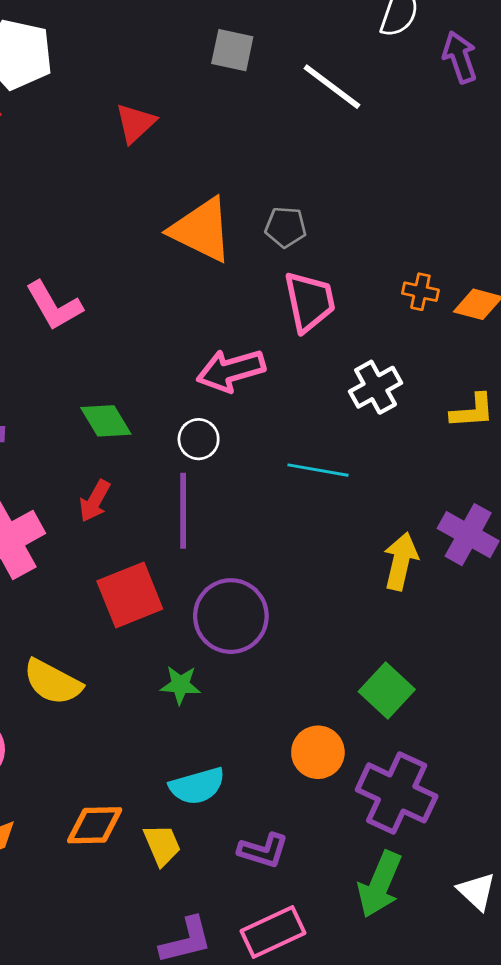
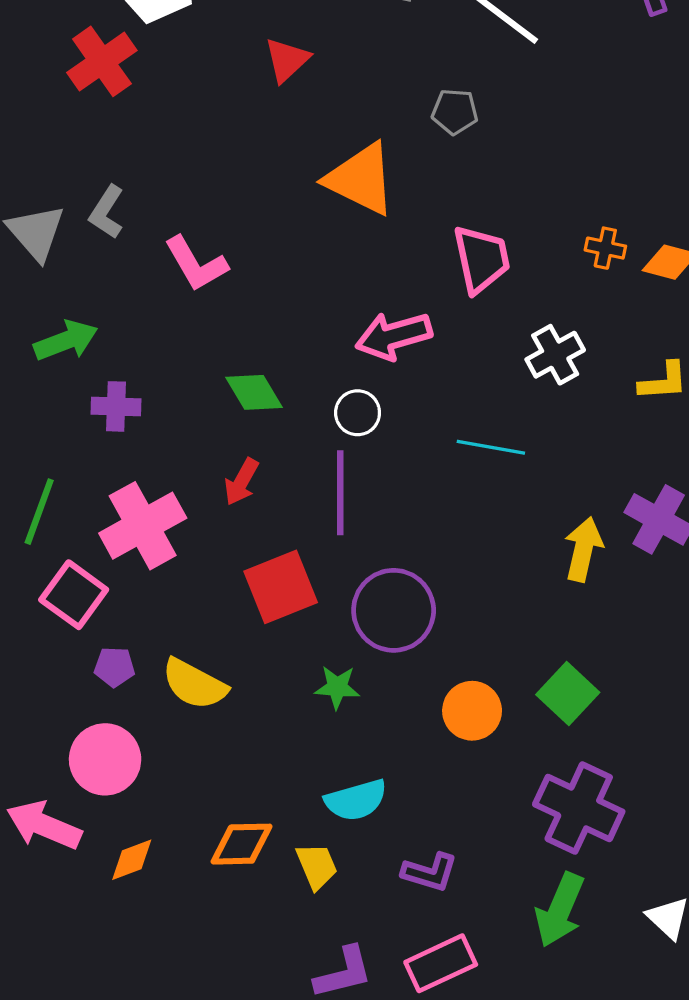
gray pentagon: (286, 227) -> (455, 112), moved
orange circle: (318, 752) -> (472, 711), moved

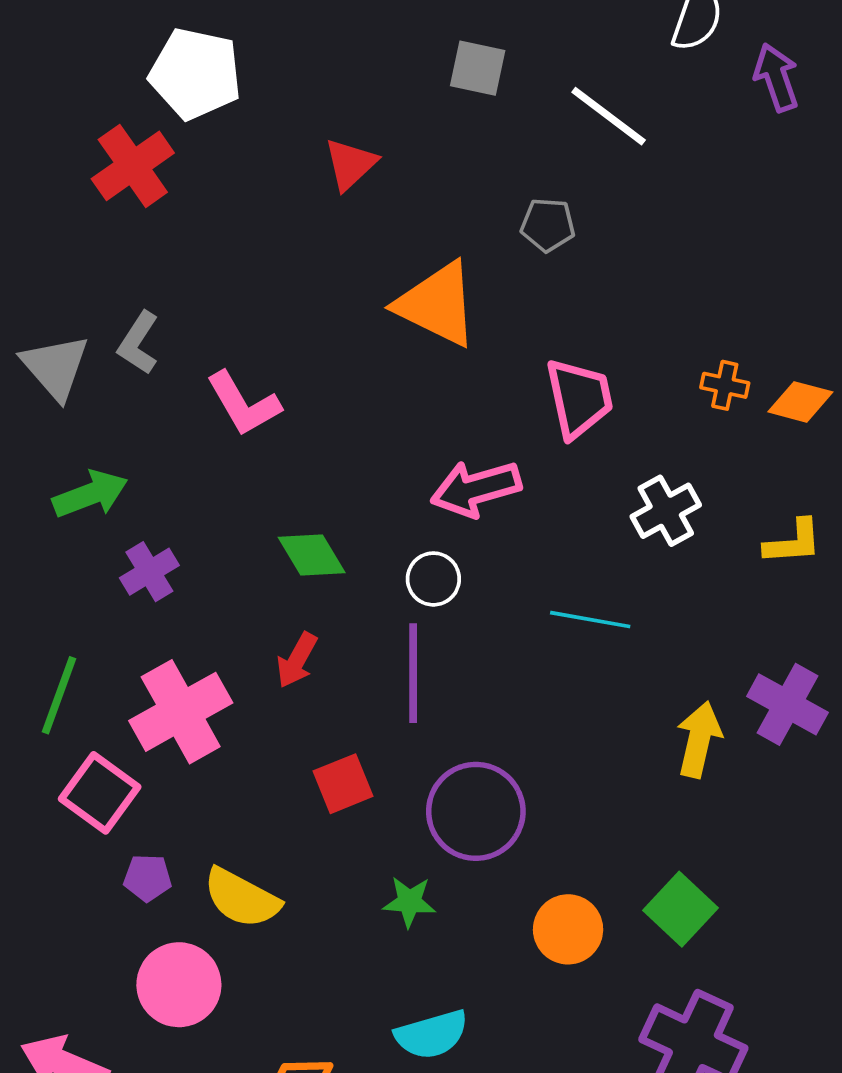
purple cross: (116, 406) -> (149, 572), turned -33
red square: (281, 587) -> (343, 784), size x0.7
pink circle: (105, 759) -> (179, 985), moved

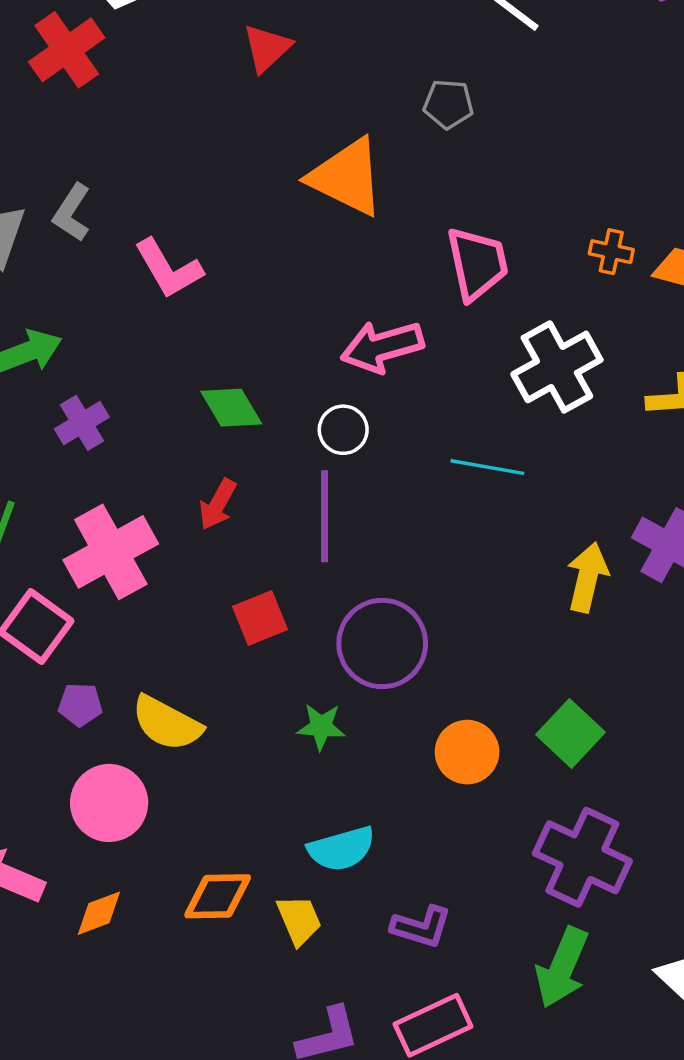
white cross: (666, 511) -> (557, 367), size x1.4

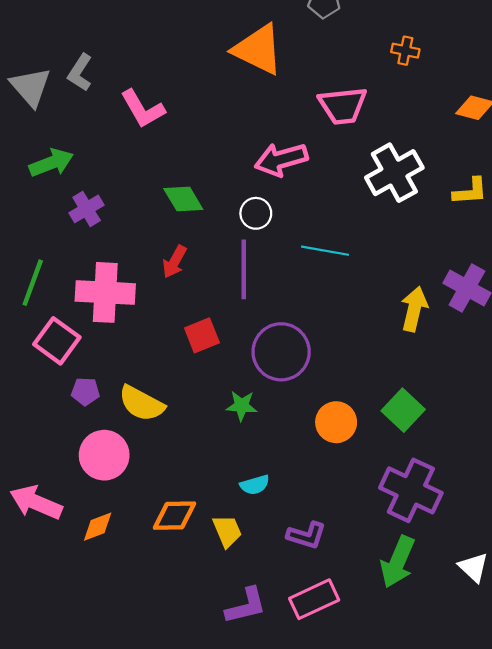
orange cross: (611, 252) -> (405, 51), moved
pink trapezoid: (477, 263) -> (343, 106), turned 96
cyan line: (487, 467) -> (325, 251), moved
pink cross: (111, 552) -> (105, 292), turned 32
cyan semicircle: (341, 849) -> (255, 485), size x0.7

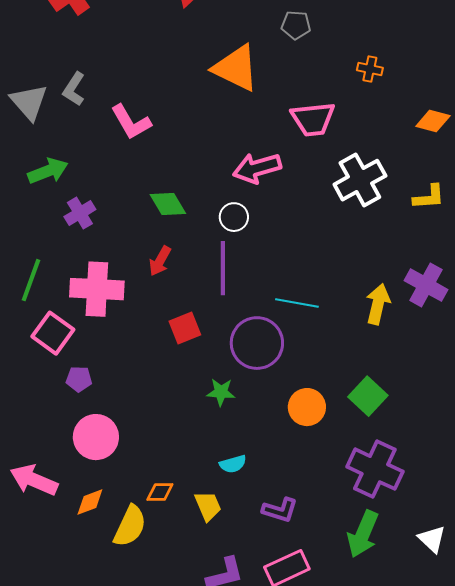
cyan line: (325, 251) -> (297, 303), moved
yellow semicircle: (142, 403) -> (130, 526), moved, turned -93
orange diamond: (174, 516) -> (160, 492), size x0.7

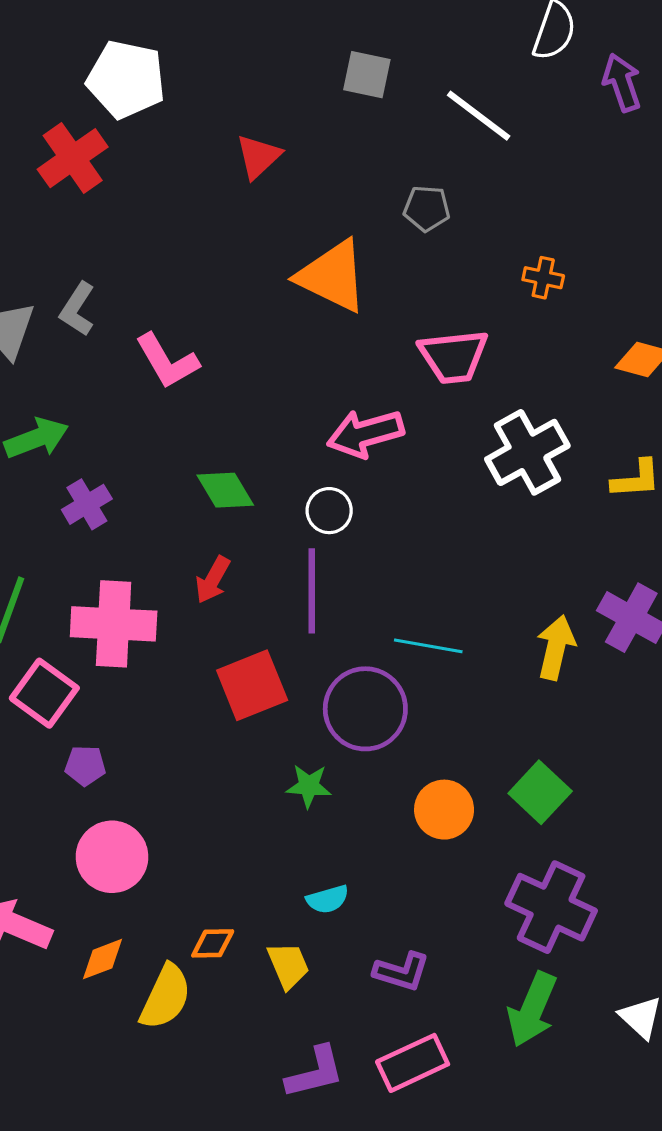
red square: (185, 328) -> (252, 685), size x1.4

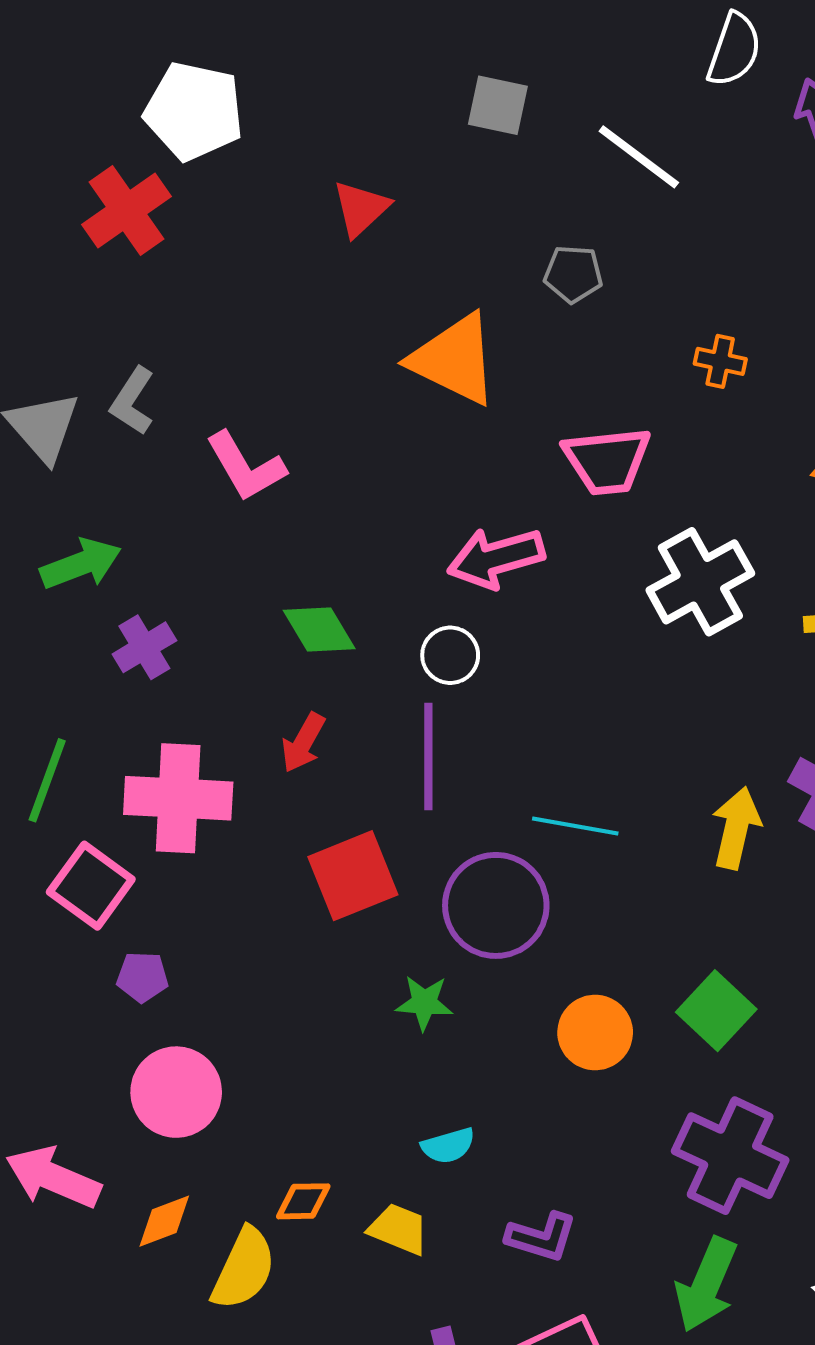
yellow trapezoid: (288, 965) -> (399, 1229), turned -45

